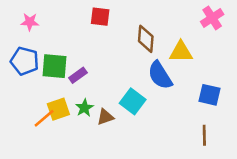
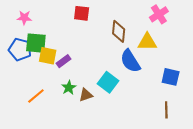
pink cross: (212, 18) -> (159, 14), moved
green square: (55, 66) -> (36, 43), moved
yellow square: (58, 109) -> (48, 56), moved, turned 30

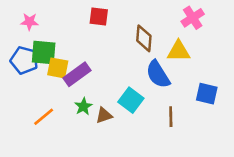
purple rectangle: (64, 61) -> (77, 74), size x1.5
brown line: (166, 110) -> (171, 117), moved

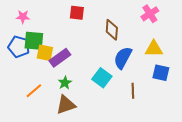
yellow triangle: (179, 51) -> (154, 49), moved
blue semicircle: (158, 74) -> (123, 58), turned 60
brown triangle: (104, 115) -> (66, 105), moved, size x1.5

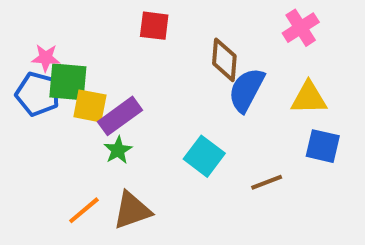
pink star: (23, 17) -> (46, 58), moved
blue semicircle: (123, 58) -> (246, 90), moved
green star: (65, 83) -> (118, 150), moved
orange line: (34, 91) -> (84, 210), moved
brown line: (133, 91) -> (267, 182), turned 70

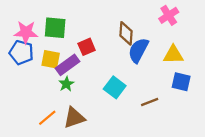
red square: (154, 26) -> (87, 47), moved, turned -30
pink star: (46, 58) -> (26, 32), size x1.5
green square: (68, 82) -> (55, 28), moved

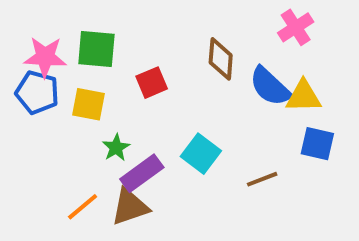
blue semicircle: (138, 50) -> (270, 86), moved, turned -75
purple rectangle: (67, 65) -> (142, 173), moved

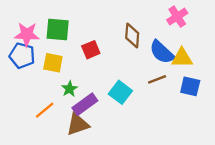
brown line: (262, 179) -> (157, 79), moved
orange line: (83, 207) -> (45, 110), moved

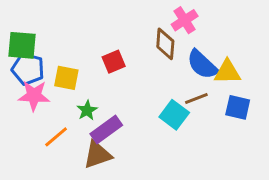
pink cross: (177, 17) -> (185, 20), moved
green square: (58, 30) -> (22, 45), moved
pink star: (27, 34) -> (34, 96), moved
cyan square: (120, 92) -> (174, 115), moved

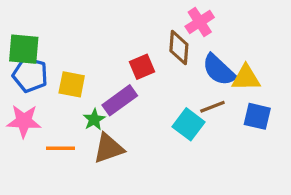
red square: (114, 62) -> (142, 67), moved
pink star: (34, 96) -> (24, 121), moved
purple rectangle: (106, 130) -> (120, 100), moved
orange line: (56, 137) -> (61, 148), turned 40
brown triangle: (97, 155) -> (109, 148), moved

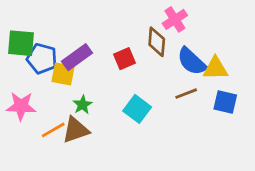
blue pentagon: (30, 75) -> (42, 59), moved
purple rectangle: (120, 100) -> (77, 57), moved
cyan square: (188, 124) -> (137, 109), moved
orange line: (61, 148) -> (53, 130), turned -30
brown triangle: (109, 148) -> (76, 130), moved

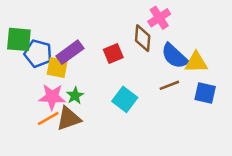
pink star: (21, 106) -> (52, 97), moved

